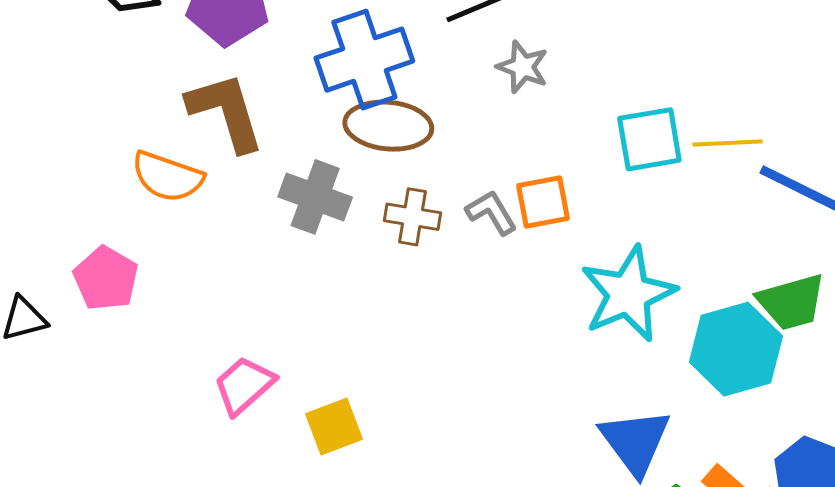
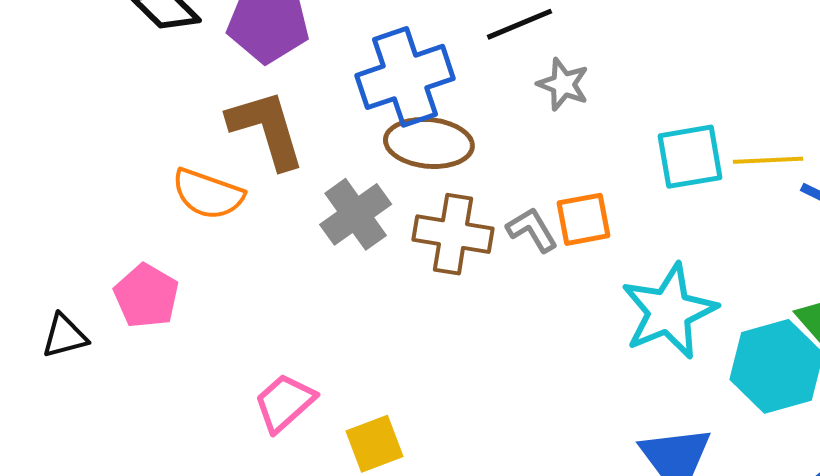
gray cross: (315, 197) -> (356, 214), turned 34
brown cross: (412, 217) -> (453, 234), size x1.4

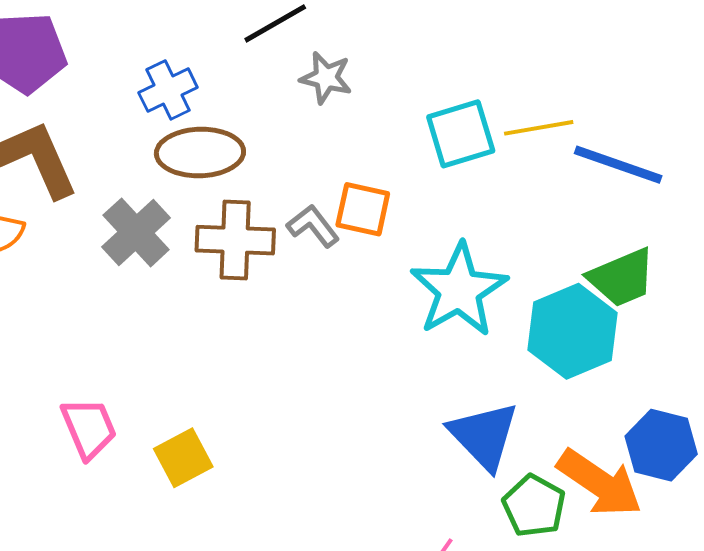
blue cross: (405, 77) -> (168, 90), size x0.6
orange square: (583, 219) -> (363, 209), turned 30
pink trapezoid: (285, 403) -> (89, 428), turned 116

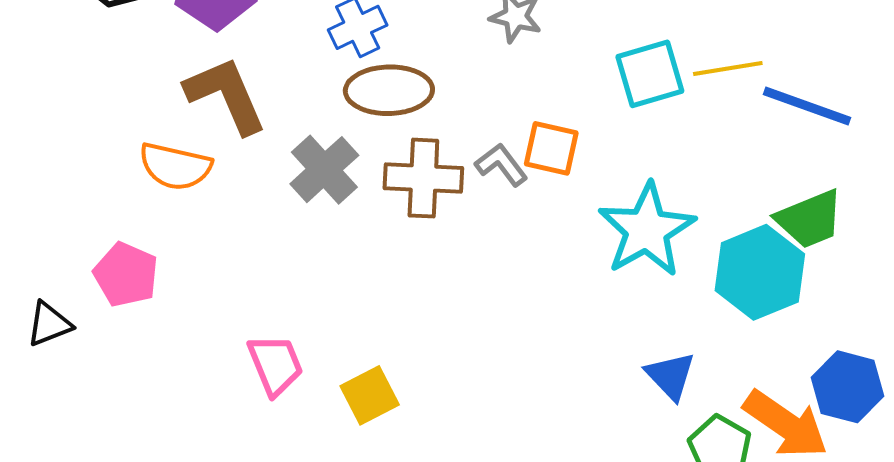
blue triangle: (484, 436) -> (670, 376), size x0.7

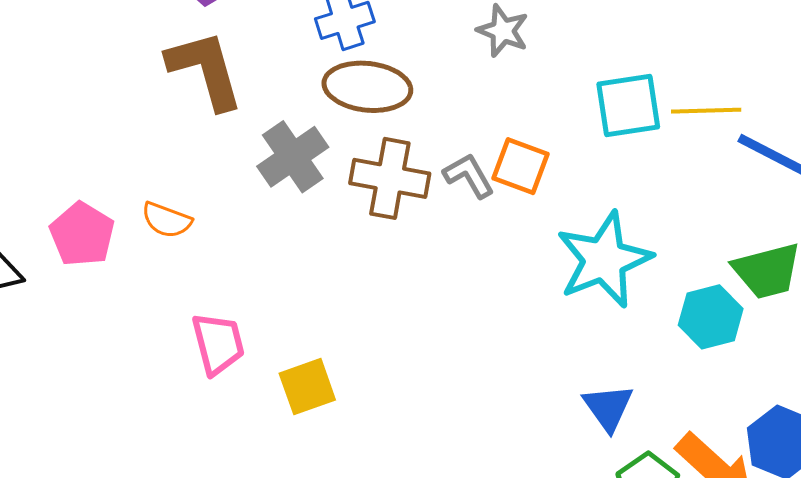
orange semicircle: (175, 166) -> (167, 220), moved, size x0.7
cyan hexagon: (760, 272) -> (711, 317), size x0.7

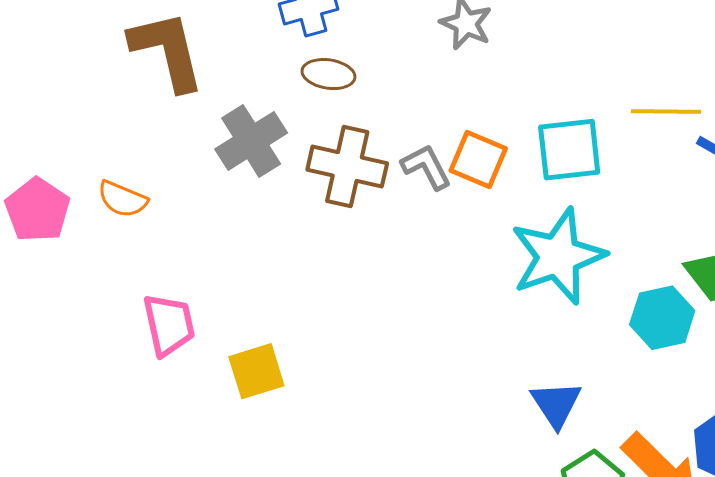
brown ellipse: (367, 87) -> (328, 74), size x0.6
cyan square: (628, 106) -> (569, 150), moved

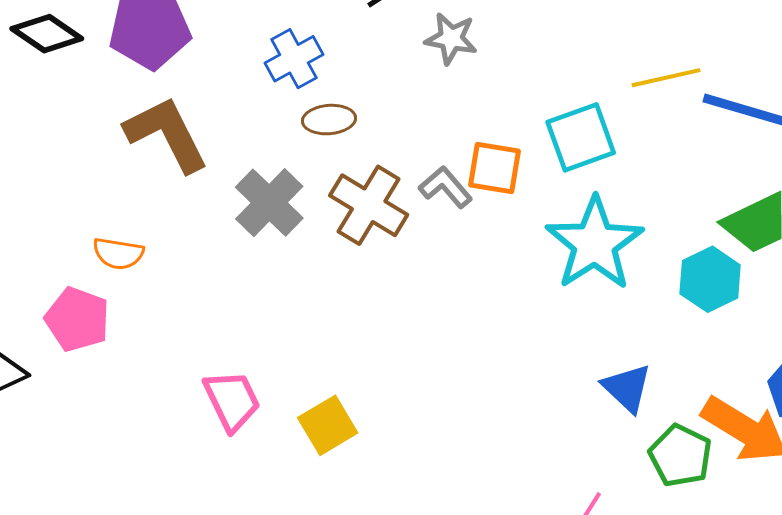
brown cross: (347, 167) -> (369, 205), turned 32
orange semicircle: (122, 199) -> (118, 253), moved

